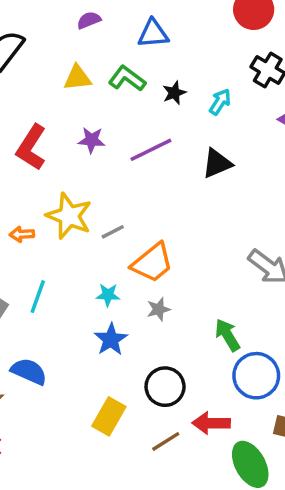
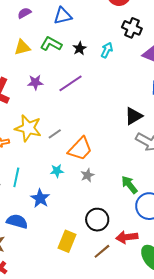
black triangle: (217, 163) -> (134, 116), moved
blue star: (111, 339) -> (40, 198), moved

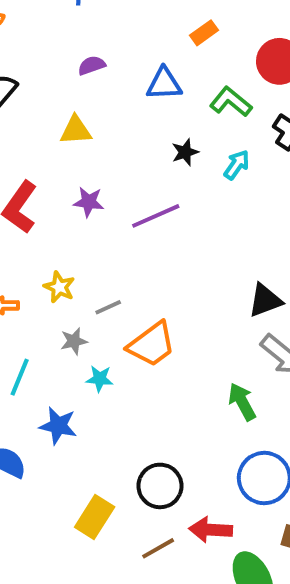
green L-shape: (51, 44) -> (231, 102), moved
yellow star: (28, 128) -> (59, 287), size x0.6
gray star: (87, 175) -> (74, 341), moved
green arrow: (129, 185) -> (242, 402), moved
blue star: (40, 198) -> (58, 426), turned -30

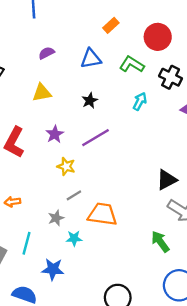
black star: (185, 152) -> (90, 101), moved
purple star: (89, 202) -> (55, 134), turned -30
yellow star: (59, 287) -> (66, 166), moved
orange trapezoid: (152, 344) -> (102, 214), turned -128

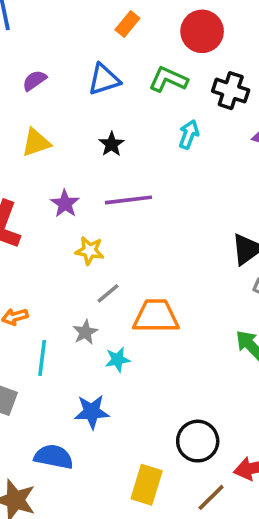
purple line: (96, 138) -> (128, 200), turned 32
cyan line: (26, 243) -> (42, 358), moved

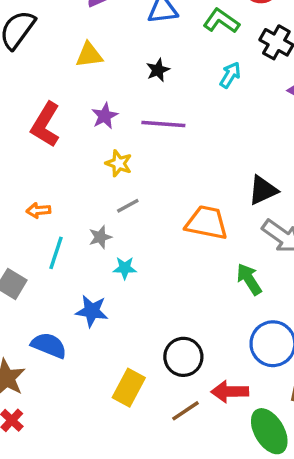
orange trapezoid: (156, 316) -> (207, 223), moved

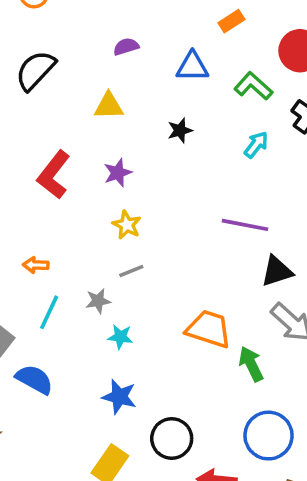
purple line: (163, 124) -> (245, 225), moved
orange trapezoid: (207, 223) -> (209, 329), moved
blue star: (92, 311) -> (119, 397), moved
blue semicircle: (49, 345) -> (34, 379), moved

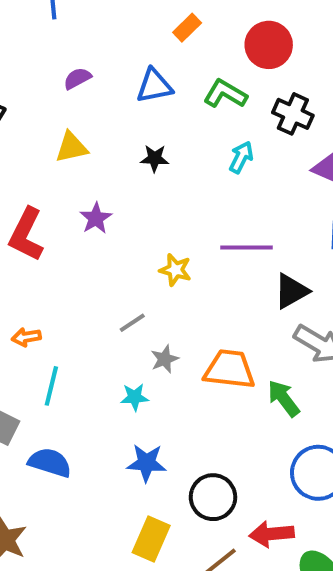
black star: (180, 130) -> (155, 158), turned 30
yellow star: (127, 225) -> (175, 270), moved
gray star: (98, 301) -> (165, 359), moved

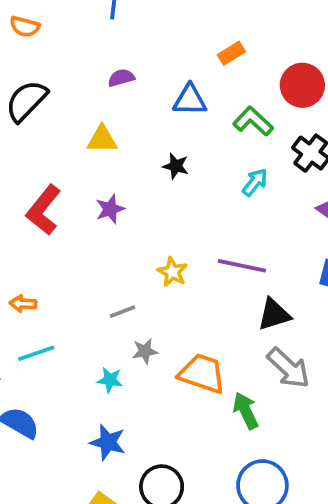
cyan line: (51, 386) -> (36, 353), turned 45

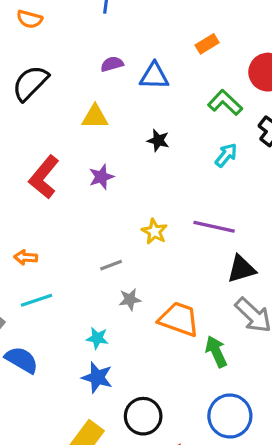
blue triangle: (190, 100) -> (154, 76), moved
cyan star: (110, 380) -> (97, 338), moved

